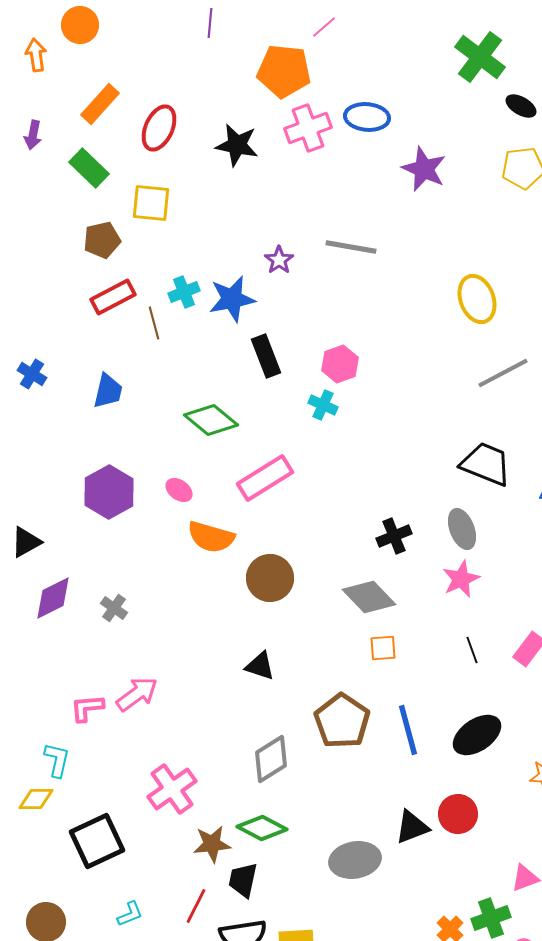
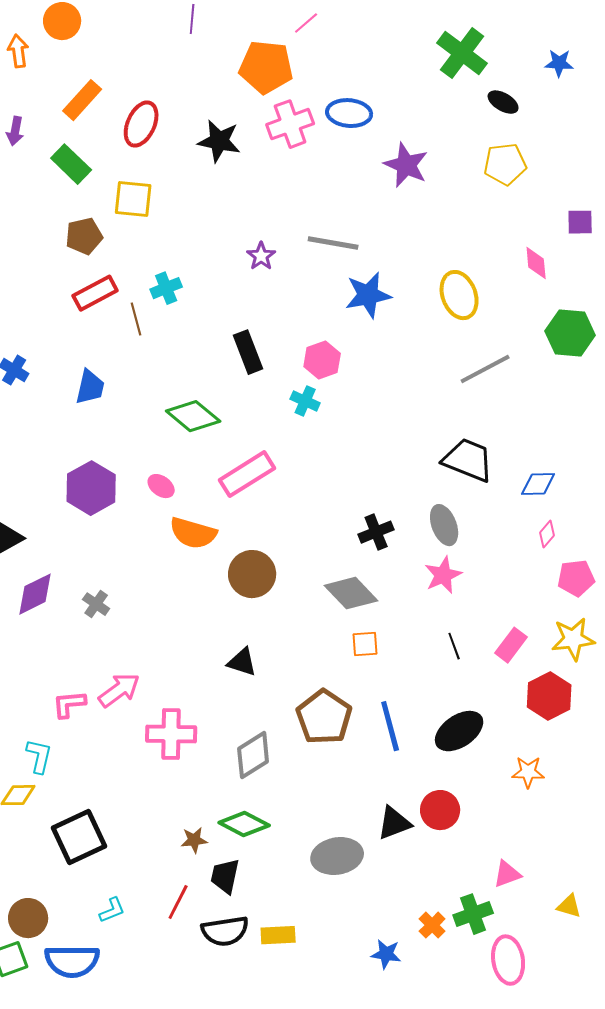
blue star: (232, 299) -> (368, 295), moved
pink cross: (172, 789) -> (171, 734), moved, turned 36
brown star: (212, 844) -> (194, 840), size x0.7

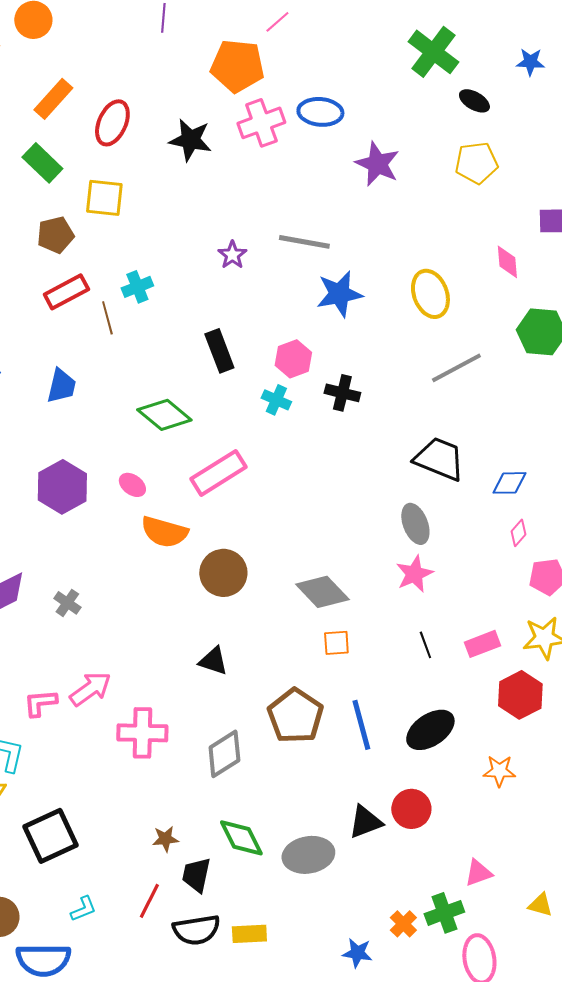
black cross: (376, 532) -> (342, 393), moved, turned 36
pink rectangle: (511, 645) -> (482, 644), turned 32
green diamond: (244, 824) -> (241, 838), moved, turned 36

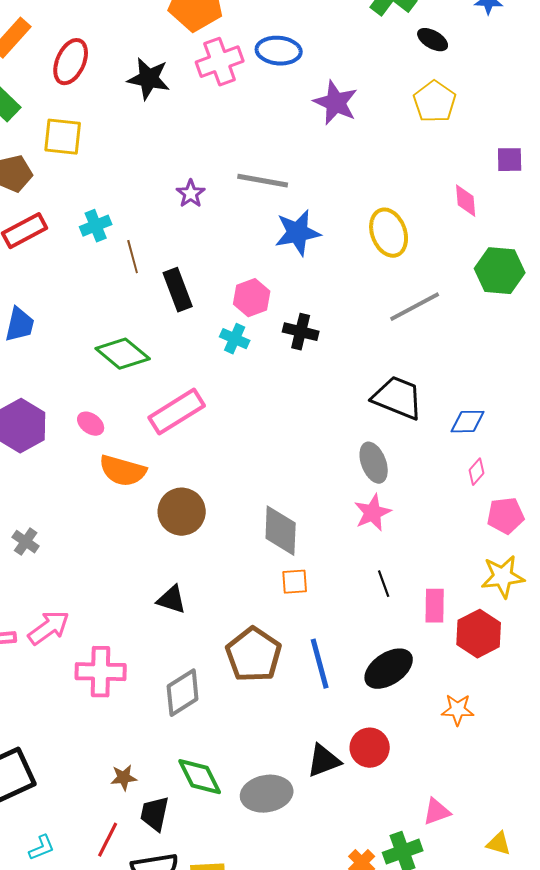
yellow pentagon: (476, 163) -> (435, 102), turned -30
brown line: (107, 318) -> (133, 257), moved
gray diamond: (322, 592) -> (281, 531), turned 46
pink rectangle: (482, 644) -> (435, 606), moved, turned -68

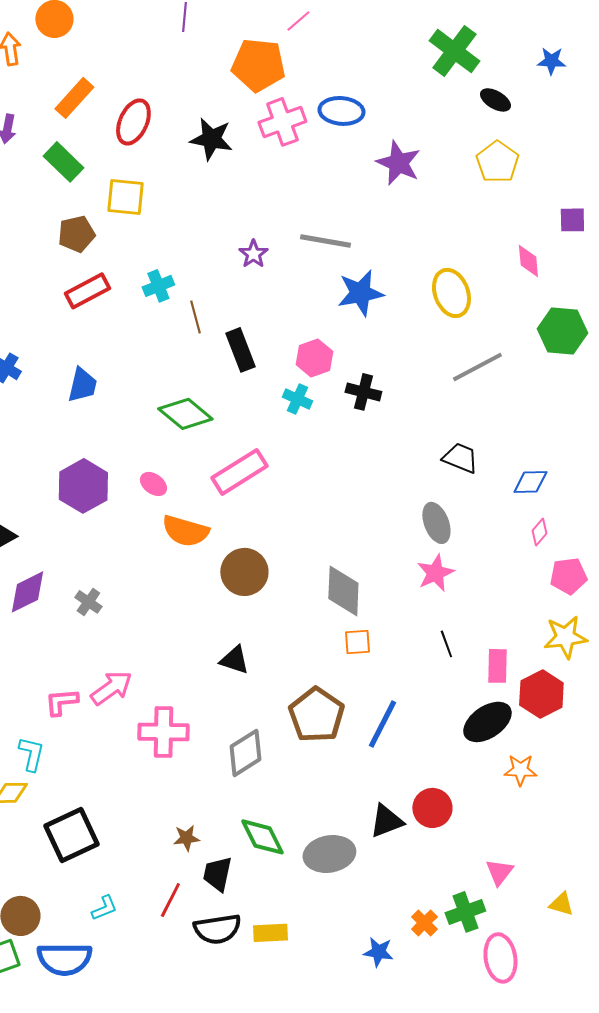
black trapezoid: (398, 398) -> (460, 458), size x0.7
blue line: (320, 664) -> (382, 724), turned 42
black ellipse: (389, 669) -> (487, 722), moved
pink triangle: (437, 812) -> (499, 872), turned -32

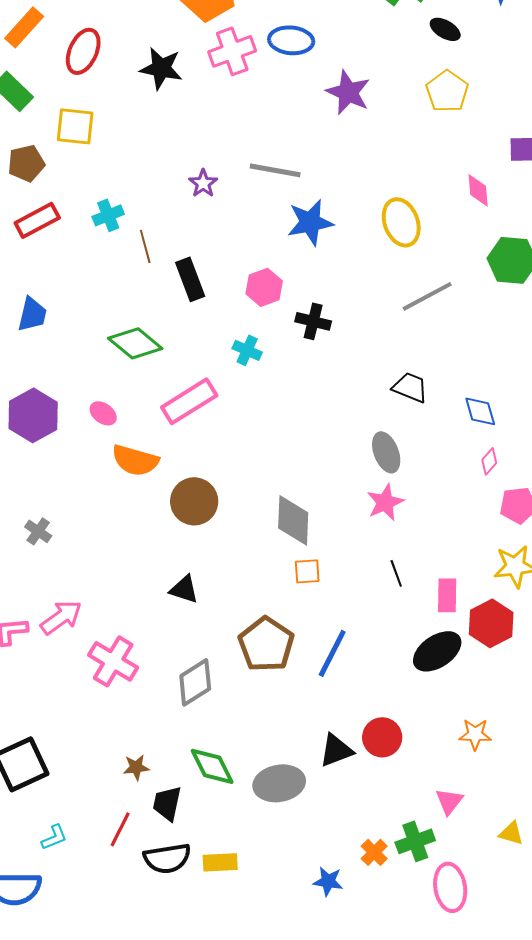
cyan cross: (297, 399) -> (247, 350), moved
blue diamond: (530, 482) -> (480, 411), turned 75
pink cross: (163, 732) -> (113, 661), turned 30
orange star: (520, 770) -> (475, 734), moved

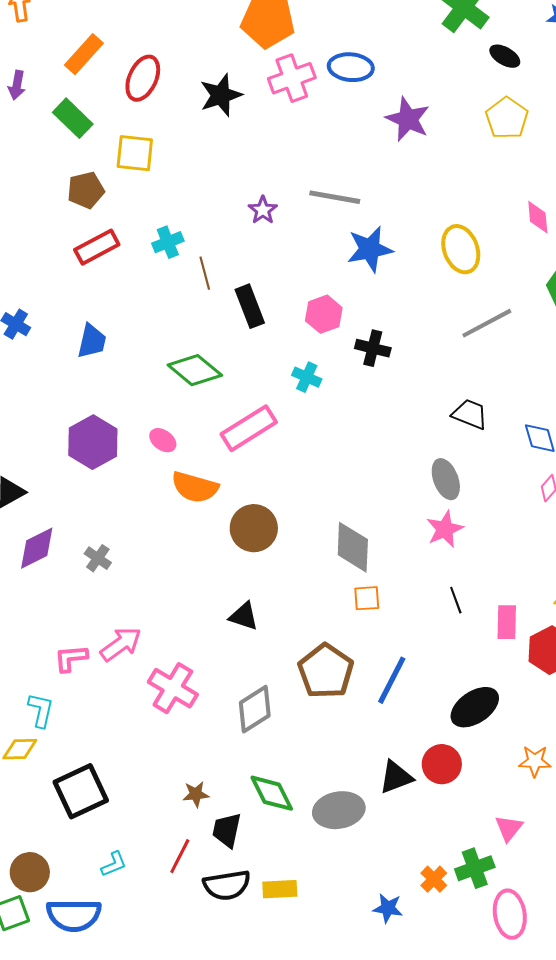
black star: (161, 68) -> (221, 95), turned -30
black ellipse: (437, 651) -> (475, 707), moved

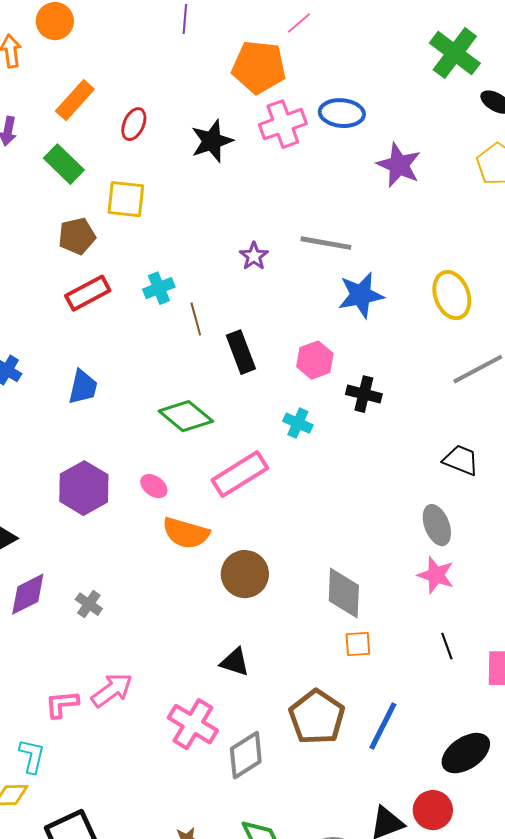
red ellipse: (143, 78) -> (134, 124), size x0.7
pink star: (445, 529) -> (436, 575), turned -30
pink cross: (173, 688) -> (193, 724), moved

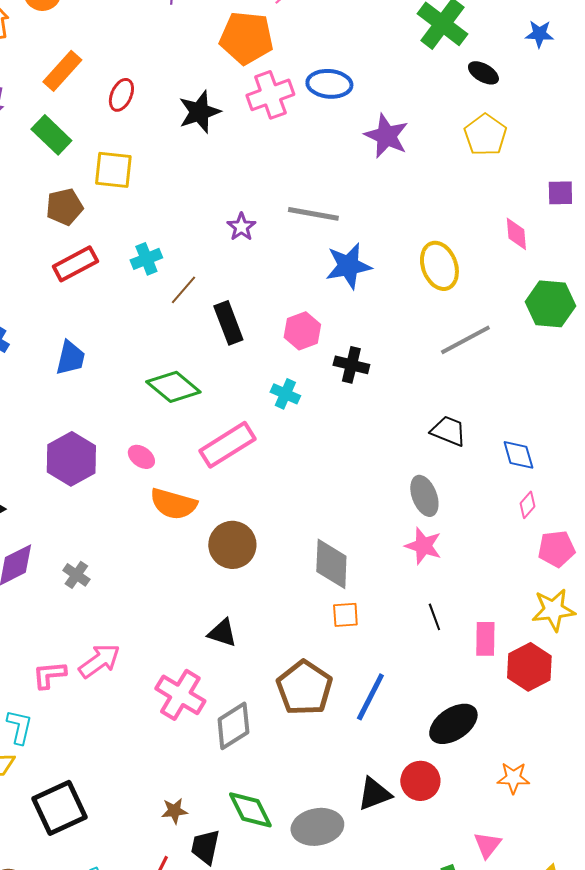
brown line: (196, 319) -> (183, 290), turned 56

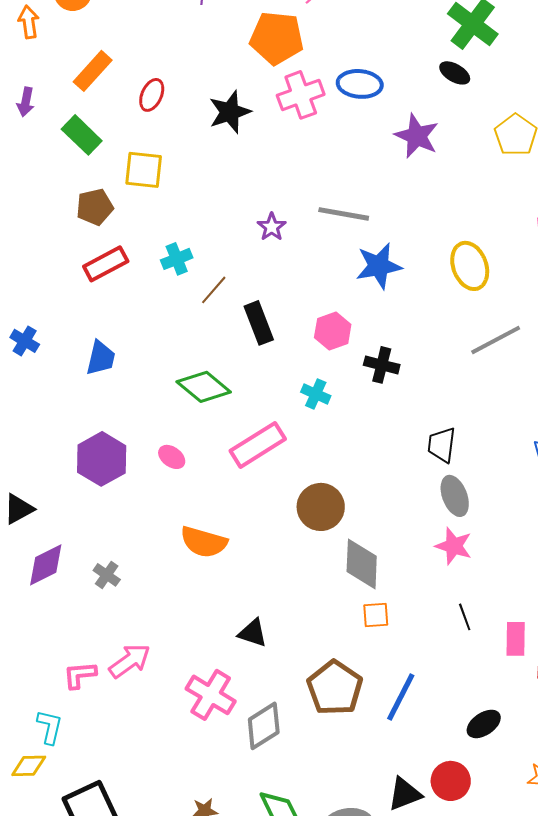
black ellipse: (483, 73) -> (455, 73), moved
black trapezoid: (448, 431) -> (442, 445), moved, turned -105
orange semicircle: (173, 504) -> (204, 542), moved
brown circle: (232, 545) -> (321, 507), moved
black ellipse: (453, 724) -> (484, 724), size x0.7

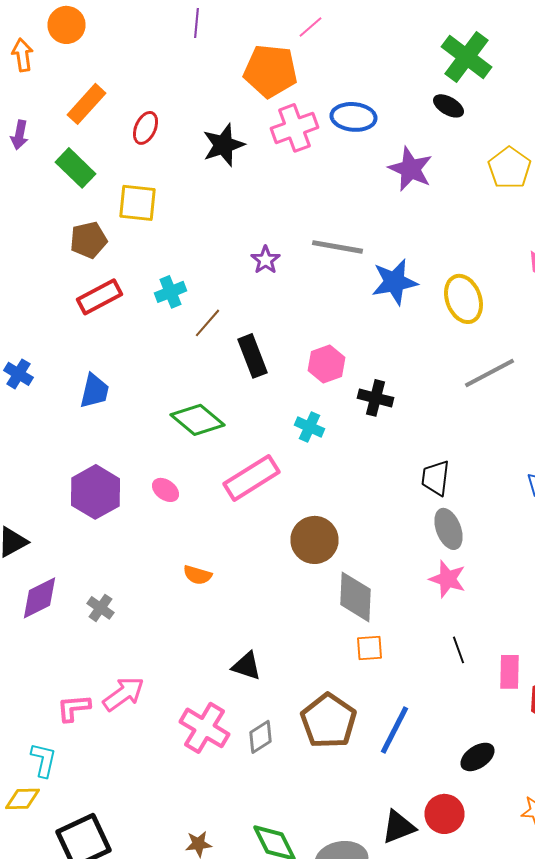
blue star: (379, 266) -> (394, 282), moved
orange semicircle: (204, 542) -> (198, 575), size x0.6
gray diamond: (264, 726) -> (260, 737), moved, size x0.7

